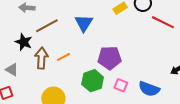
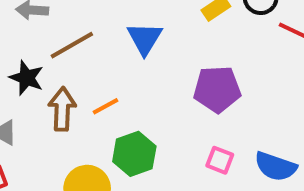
purple pentagon: (110, 58) -> (217, 89), moved
green hexagon: (93, 81) -> (134, 154), moved

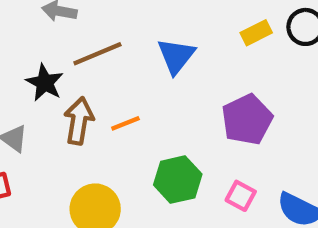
purple pentagon: (217, 89) -> (247, 120), turned -30
green hexagon: (134, 154) -> (178, 180), moved

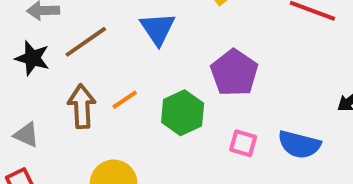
black star: (45, 83) -> (32, 58), moved
green hexagon: (178, 180) -> (183, 113), moved

